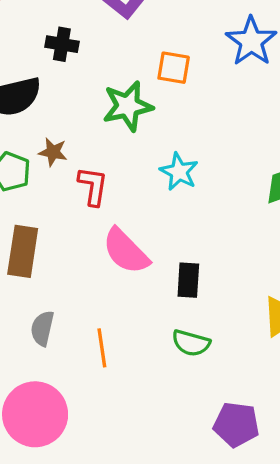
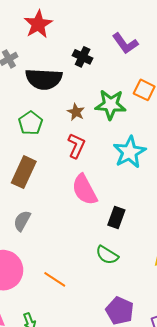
brown star: (53, 152) -> (76, 112), moved
cyan star: (179, 172) -> (129, 152), size x1.4
orange line: (102, 348) -> (55, 279), moved, turned -65

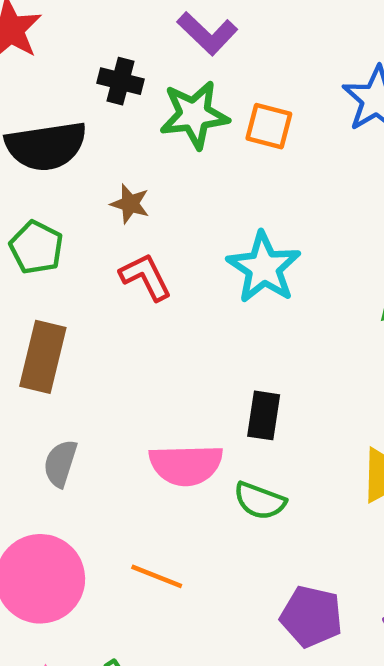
green star: (111, 105) -> (194, 115), moved
red L-shape: (76, 146) -> (146, 277), turned -40
pink semicircle: (85, 190) -> (186, 465), moved, turned -52

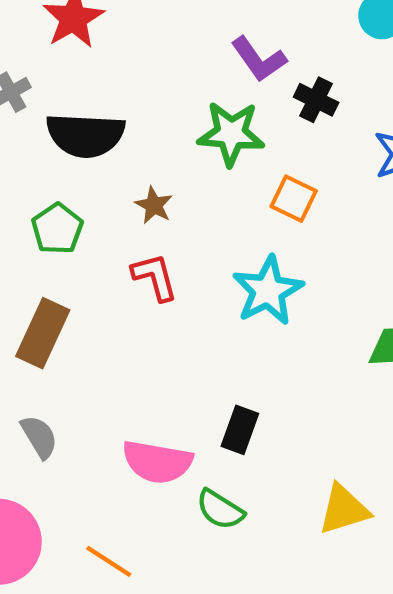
black cross: (121, 81) -> (316, 100), moved
orange square: (269, 126) -> (294, 199), moved
gray semicircle: (60, 463) -> (39, 437), turned 120

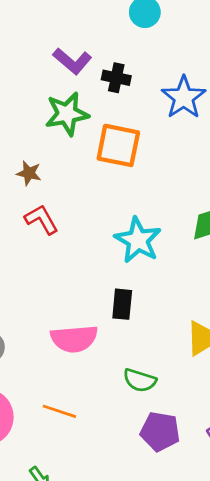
orange square: (294, 199) -> (118, 145), size x1.5
cyan star: (268, 291) -> (138, 240), moved
green semicircle: (220, 510) -> (140, 380), moved

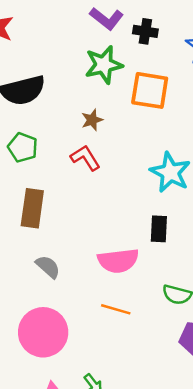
brown star: (29, 173) -> (92, 120), moved, turned -30
orange line: (59, 411) -> (116, 309), moved

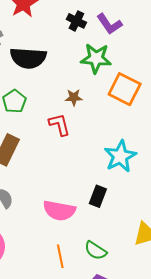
black cross: (145, 31) -> (76, 21), moved
orange line: (116, 309) -> (60, 256), moved, turned 45

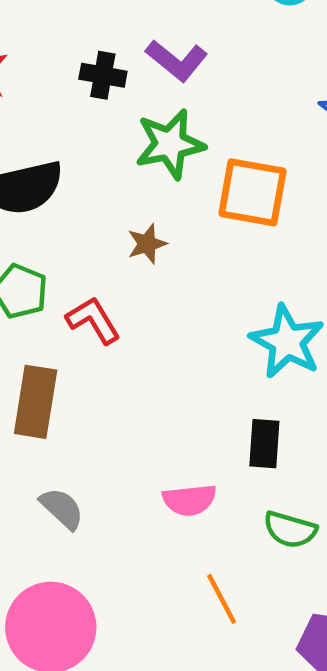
red L-shape: (59, 125) -> (93, 320), moved
pink semicircle: (59, 211) -> (189, 500), size x0.7
green semicircle: (96, 251) -> (290, 530), moved

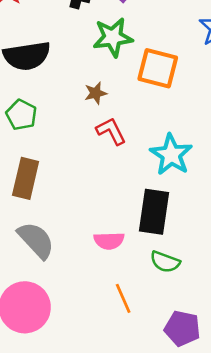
red L-shape: (93, 320) -> (111, 131), moved
black rectangle: (264, 444) -> (154, 212), size x1.6
gray semicircle: (62, 508) -> (36, 240), size x1.5

